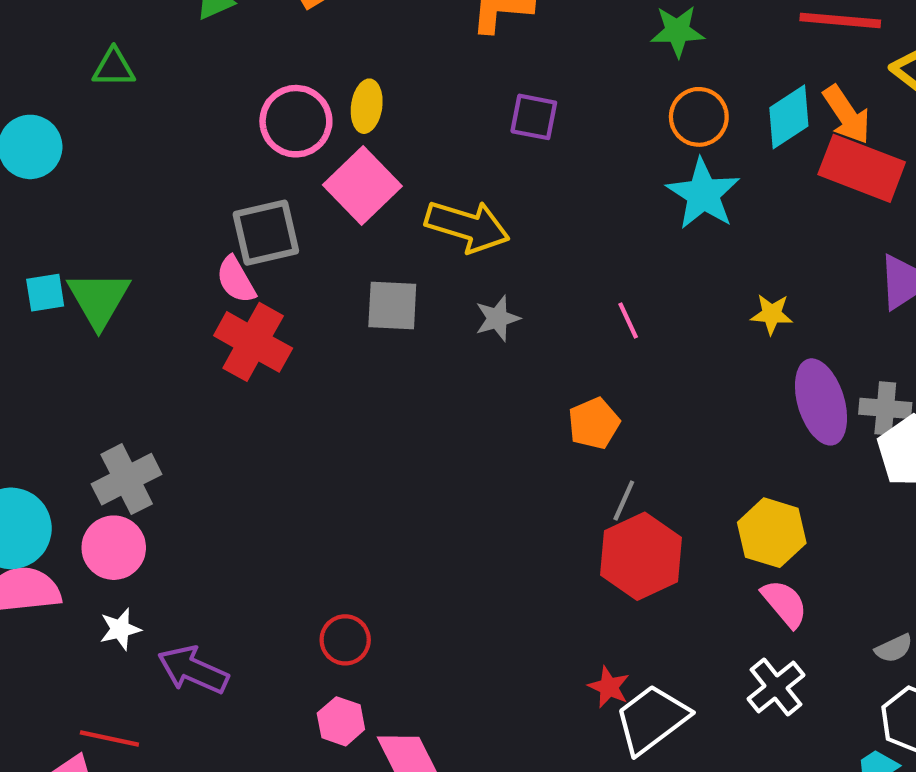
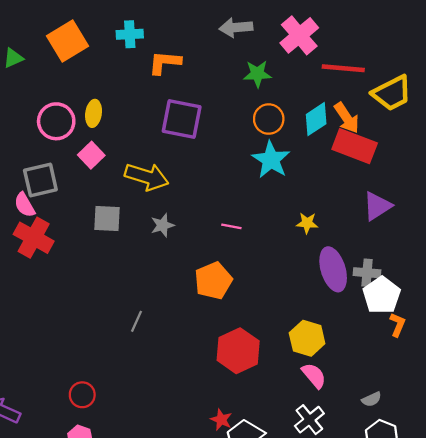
purple square: (534, 117) -> (182, 119), size x1.6
pink square: (362, 185) -> (91, 155), size x0.7
pink line: (628, 321) -> (231, 226), turned -54
orange pentagon: (594, 423) -> (213, 281), size x1.4
gray line: (624, 501) -> (136, 321), moved

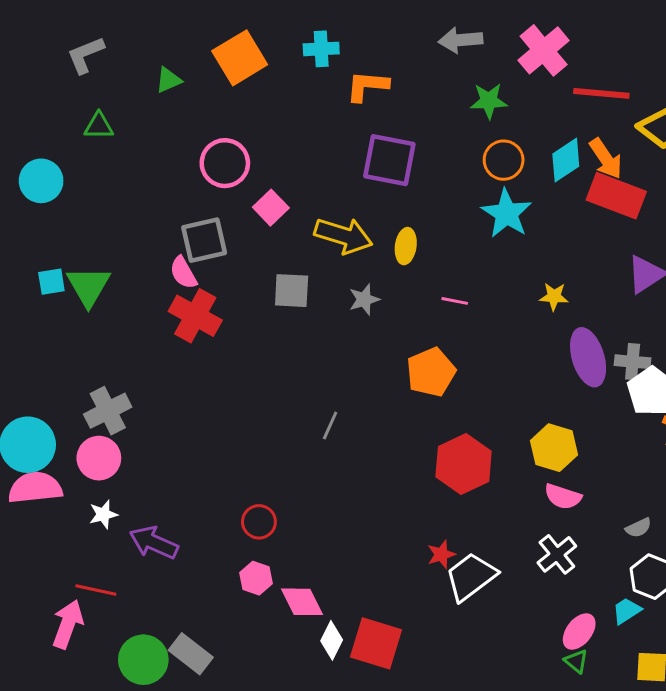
yellow ellipse: (94, 113) -> (406, 246), moved
pink semicircle: (314, 376) -> (563, 497), turned 148
red star: (221, 420) -> (441, 554), turned 30

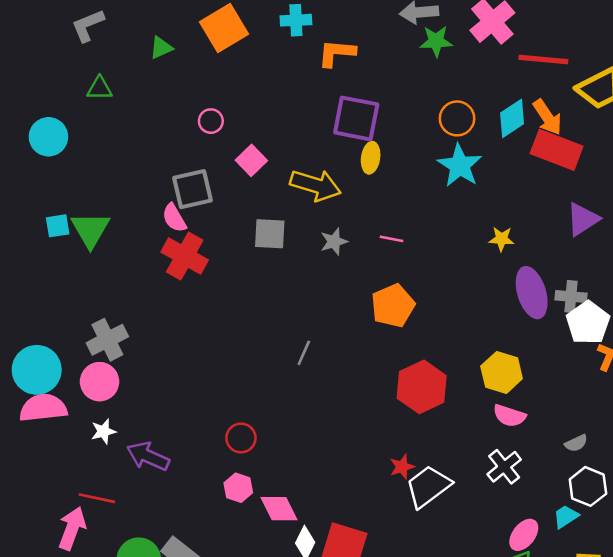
green star: (489, 101) -> (436, 41), moved
pink circle: (225, 163) -> (211, 121), size x0.6
yellow ellipse: (406, 246) -> (371, 158), moved
pink line: (455, 301) -> (392, 239), moved

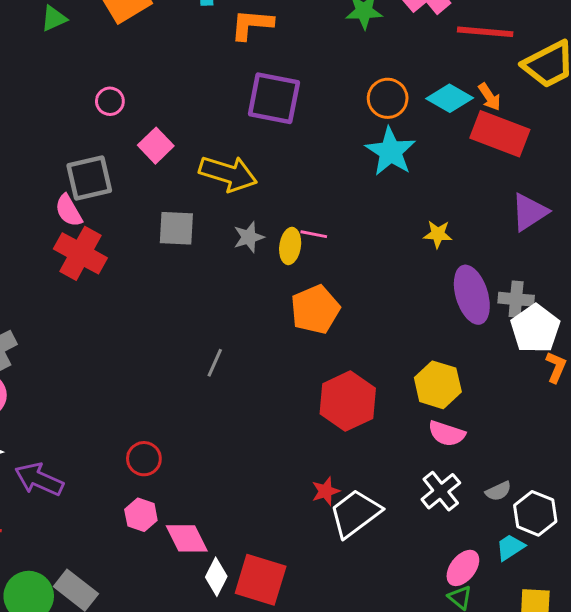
orange arrow: (547, 117) -> (490, 97), size x0.7
cyan diamond: (512, 118) -> (450, 98), turned 63
yellow ellipse: (371, 158) -> (290, 246), moved
gray semicircle: (576, 443) -> (498, 491), moved

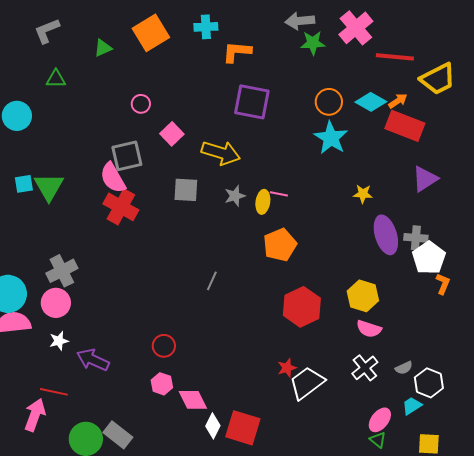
orange arrow: (490, 97) -> (398, 101), turned -90
pink semicircle: (69, 211) -> (113, 178), size x1.4

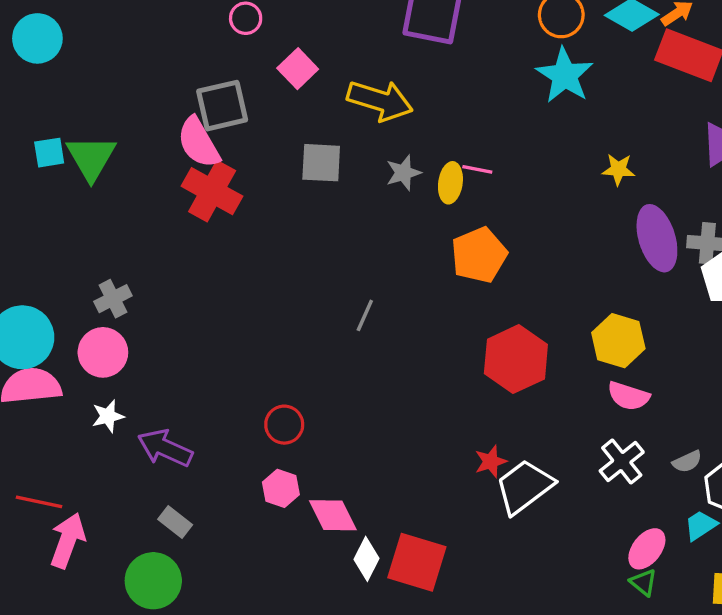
gray cross: (62, 271) -> (113, 299), size x0.7
red line: (54, 392) -> (39, 502), moved
gray rectangle: (118, 435) -> (175, 522), moved, size x0.7

